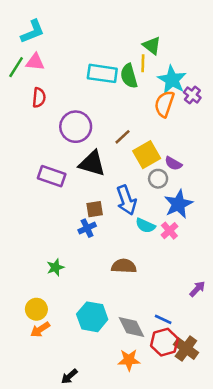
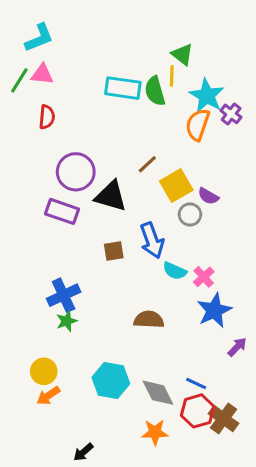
purple circle: (76, 127) -> (76, 172), moved
blue star: (178, 204) -> (214, 310), moved
blue cross: (87, 228) -> (64, 295), moved, size x1.5

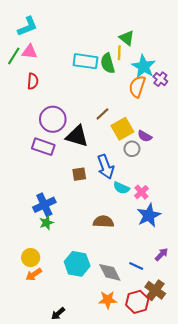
purple arrow: (237, 347) -> (162, 254), moved
red hexagon: (198, 411) -> (137, 302), moved

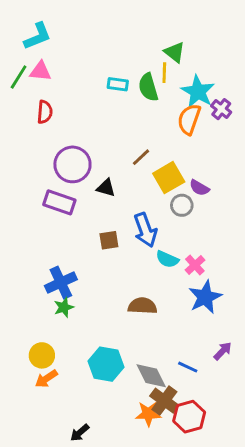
cyan rectangle: (86, 61) -> (118, 84), size x0.6
black triangle: (77, 136) -> (106, 188), size x0.6
brown cross: (155, 290) -> (164, 401), moved

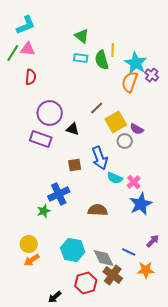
green triangle: (175, 52) -> (82, 36), moved
blue cross: (61, 283) -> (59, 194), moved
orange star: (148, 414) -> (146, 270), moved
red hexagon: (189, 417) -> (86, 283), moved

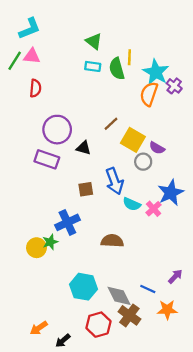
yellow square: (116, 122) -> (133, 140), turned -30
blue star: (141, 204) -> (171, 193), moved
yellow circle: (29, 244) -> (36, 248), moved
orange arrow: (32, 260) -> (39, 328), moved

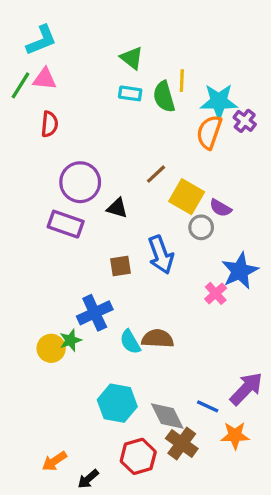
cyan star: (156, 72) -> (219, 102), turned -30
cyan semicircle: (132, 204) -> (130, 342), moved, turned 36
purple arrow: (175, 276) -> (246, 389), size x1.6

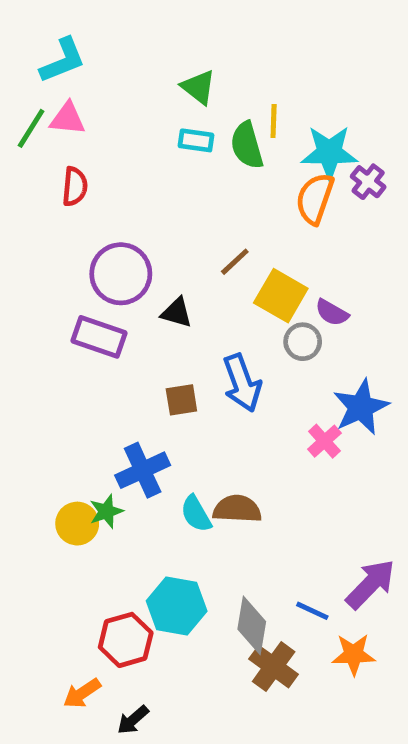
gray diamond: (167, 416) -> (252, 625), turned 36
red hexagon: (138, 456) -> (126, 640), moved

